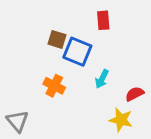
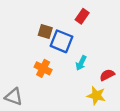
red rectangle: (103, 20) -> (82, 16), turned 40
gray triangle: (17, 121) -> (14, 97), turned -30

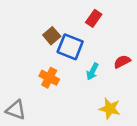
brown square: (45, 31) -> (52, 36), turned 32
red semicircle: (107, 75) -> (122, 62), moved

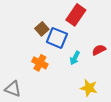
red rectangle: (94, 18) -> (76, 15), size x1.5

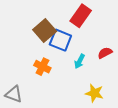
brown square: (42, 29) -> (45, 31), size x1.5

